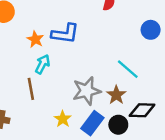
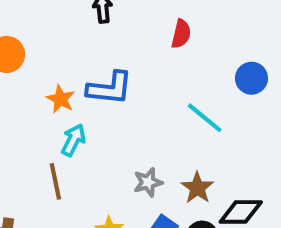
cyan line: (128, 69) -> (205, 118), moved
gray star: (87, 91) -> (148, 182), size x0.6

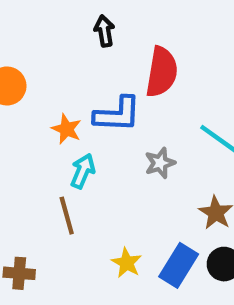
red semicircle: (181, 34) -> (162, 72), moved, size x1.6
gray star: (148, 182) -> (160, 163), moved

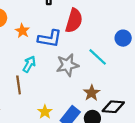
orange star: (67, 129) -> (22, 31), moved
gray star: (160, 163) -> (67, 65), size x1.5

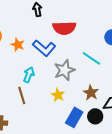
red semicircle: (74, 21) -> (64, 28), turned 80
blue L-shape: (50, 39) -> (44, 48), turned 40
yellow star: (45, 112) -> (58, 95), moved

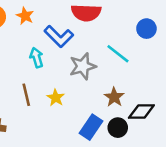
orange star: (18, 45) -> (25, 16), moved
cyan arrow: (29, 75) -> (37, 58), moved, turned -42
yellow star: (58, 95) -> (56, 98), moved

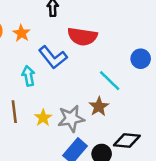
gray star: (83, 66) -> (71, 119), moved
brown star: (114, 97) -> (99, 107), moved

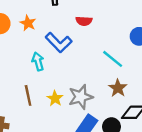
red semicircle: (82, 36) -> (84, 21), size x0.6
brown star: (99, 107) -> (118, 88), moved

